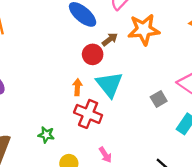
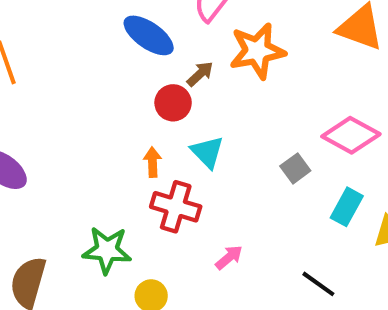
cyan triangle: (109, 85) -> (207, 152), size x0.7
green star: (46, 135) -> (107, 250), size x1.6
pink arrow: (105, 155) -> (229, 257), moved, turned -91

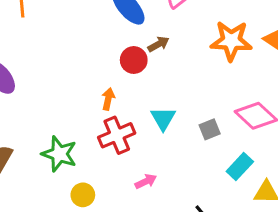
orange star: (257, 51) -> (231, 41), moved
cyan triangle: (207, 152) -> (163, 118), moved
red cross: (176, 207) -> (117, 135), turned 36

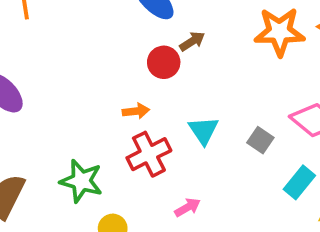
orange arrow: (108, 99) -> (136, 111), turned 75
gray square: (210, 129) -> (260, 140), turned -30

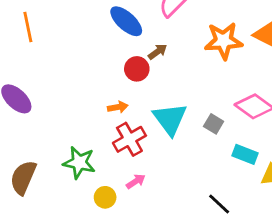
cyan triangle: (203, 130) -> (170, 119), size x1.5
cyan rectangle: (299, 182) -> (245, 154), turned 75
pink arrow: (187, 207) -> (136, 181), moved

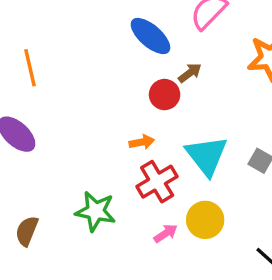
orange line: (28, 27) -> (30, 68), moved
brown semicircle: (23, 178) -> (27, 231), size x0.7
yellow circle: (105, 197) -> (205, 220), moved, size x1.4

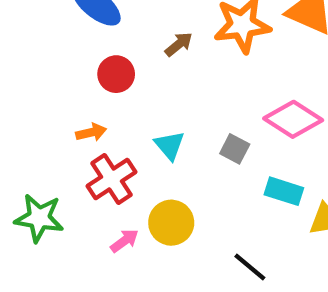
brown arrow: (190, 73) -> (179, 44), moved
cyan triangle: (206, 156) -> (170, 145), size x0.6

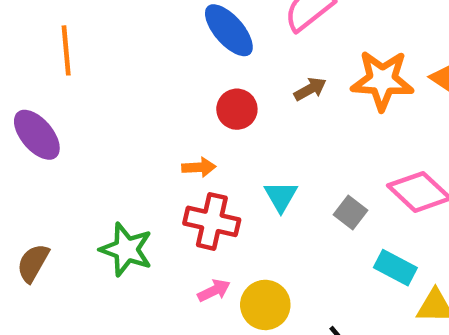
red cross: (111, 179) -> (212, 221), turned 36
yellow circle: (171, 223) -> (265, 305), moved

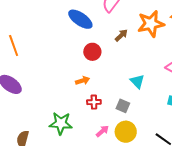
cyan triangle: (281, 196) -> (137, 81), moved
gray square: (350, 213) -> (123, 106), moved
red cross: (212, 221) -> (94, 102), size x0.6

